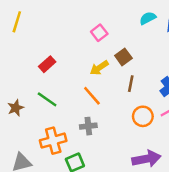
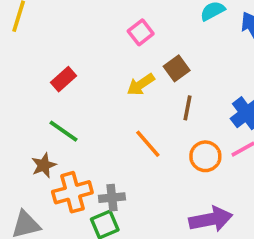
orange line: (92, 96) -> (148, 144), moved
brown star: (16, 108) -> (44, 165), moved
gray cross: (88, 126) -> (112, 198), moved

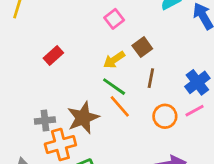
green line: (63, 131) -> (114, 87), moved
brown star: (44, 165) -> (83, 118), moved, size x1.6
gray cross: (112, 198) -> (45, 120), moved

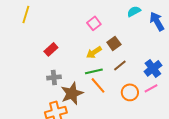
brown line: (151, 78) -> (120, 65), turned 40
green line: (114, 87) -> (94, 71), turned -48
gray cross: (45, 120) -> (54, 77), moved

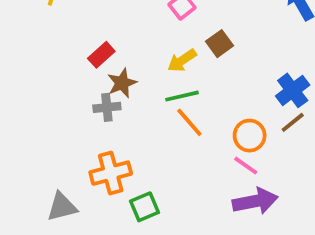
brown line: (120, 65) -> (293, 122), moved
pink line: (151, 88) -> (246, 166), moved, turned 64
brown star: (72, 93) -> (122, 83), moved, size x0.7

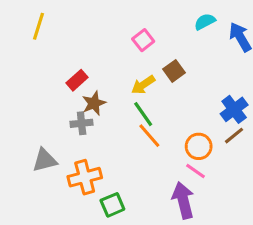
green line: (182, 96) -> (143, 114), turned 68
purple arrow: (255, 201) -> (183, 200), moved, turned -93
gray triangle: (62, 207) -> (45, 160), moved

